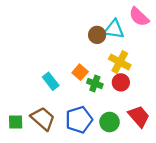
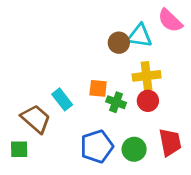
yellow cross: (120, 62) -> (147, 76), turned -35
orange square: (80, 72) -> (98, 88), turned -35
red trapezoid: (139, 116) -> (170, 142), turned 30
brown trapezoid: (43, 119) -> (36, 119), moved

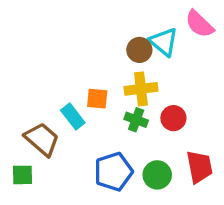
cyan triangle: (140, 36) -> (164, 42), turned 32
yellow cross: (147, 76) -> (141, 89), moved
orange square: (98, 88) -> (97, 99), moved

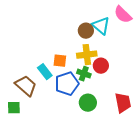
red circle: (173, 118) -> (101, 66), moved
blue pentagon: (113, 172) -> (67, 84), moved
green circle: (157, 175) -> (88, 103), moved

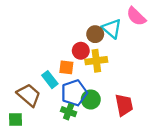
red circle: (101, 66) -> (81, 51), moved
green cross: (84, 74) -> (69, 112), moved
green circle: (88, 103) -> (91, 99), moved
red trapezoid: (123, 103) -> (124, 105), moved

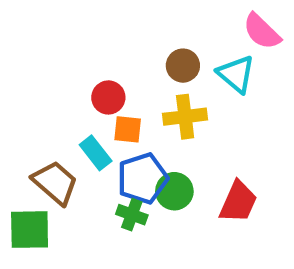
cyan triangle: (112, 29) -> (236, 74), moved
red circle: (81, 51) -> (108, 97), moved
red trapezoid: (124, 105) -> (238, 202), turned 35
green square: (15, 119) -> (30, 230), size x1.5

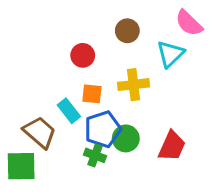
brown circle: (183, 66) -> (127, 31), moved
cyan triangle: (236, 74) -> (170, 54), turned 36
red circle: (108, 97) -> (83, 55), moved

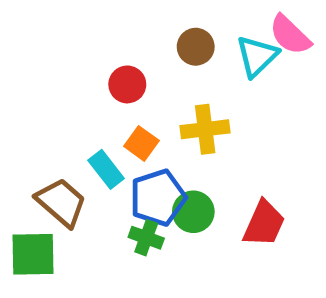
cyan triangle: (170, 54) -> (257, 56), moved
orange square: (92, 94) -> (141, 143), turned 30

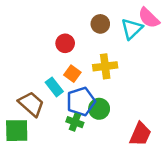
red trapezoid: (264, 224) -> (140, 134), moved

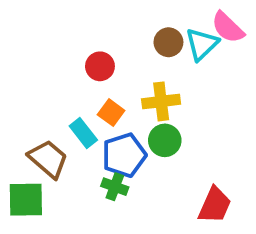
brown circle: (100, 24) -> (168, 42), moved
green circle: (99, 109) -> (165, 140), moved

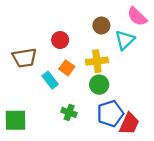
cyan triangle: (202, 44) -> (125, 40), moved
blue pentagon: (124, 155) -> (110, 114), moved
brown trapezoid: (48, 159) -> (24, 58), moved, turned 130

